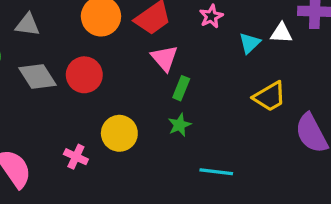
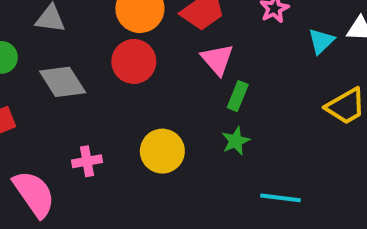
red circle: (84, 75) -> (134, 61), moved
pink cross: (76, 157) -> (87, 161), moved, turned -35

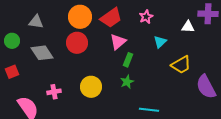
cyan triangle: (321, 41) -> (160, 42), moved
pink triangle: (217, 59) -> (118, 42), turned 30

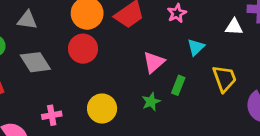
pink triangle: (118, 42) -> (154, 62), moved
green rectangle: (128, 60) -> (178, 85), moved
yellow trapezoid: (181, 65) -> (224, 79), turned -80

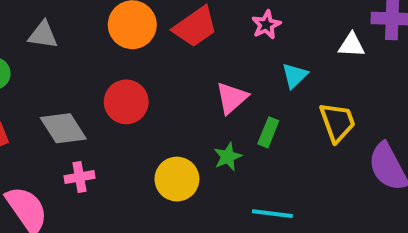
red circle: (83, 49) -> (126, 102), moved
gray diamond: (35, 62) -> (63, 128), moved
yellow circle: (102, 108) -> (177, 179), moved

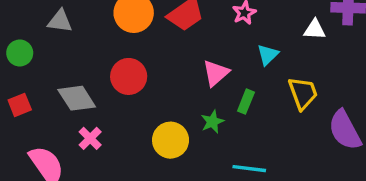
pink cross: (79, 177) -> (90, 138), turned -35

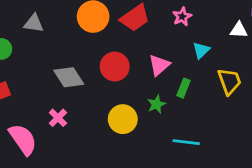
red circle: (129, 76) -> (115, 66), moved
gray diamond: (77, 98) -> (69, 77), moved

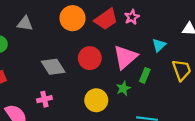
pink star: (182, 17) -> (132, 17), moved
pink triangle: (159, 65) -> (125, 57), size x1.4
pink cross: (58, 118) -> (44, 99), turned 32

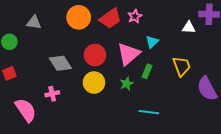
cyan triangle: (159, 45) -> (152, 42), moved
yellow circle: (96, 100) -> (94, 83), moved

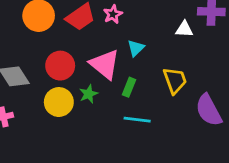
pink triangle: (129, 54) -> (105, 64), turned -40
green star: (127, 84) -> (89, 94), moved
cyan line: (149, 112) -> (137, 120), moved

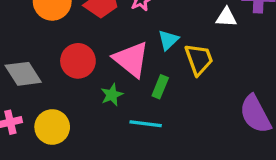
yellow trapezoid: (175, 80) -> (199, 59), moved
yellow circle: (59, 102) -> (52, 127), moved
cyan line: (137, 120) -> (146, 124), moved

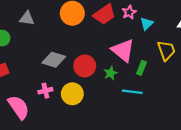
cyan triangle: (168, 40) -> (147, 24), moved
red circle: (78, 61) -> (85, 66), moved
gray diamond: (23, 74) -> (54, 60), turned -40

